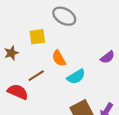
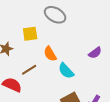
cyan semicircle: (76, 77) -> (66, 71), turned 78

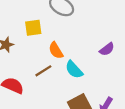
brown line: (29, 70) -> (43, 71), moved

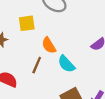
brown line: (43, 71) -> (37, 65), turned -35

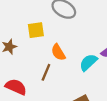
cyan semicircle: (66, 64) -> (88, 62), moved, turned 90

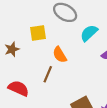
cyan semicircle: (88, 62) -> (89, 33), moved

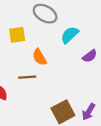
brown line: (48, 74) -> (27, 77), turned 63

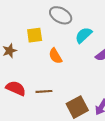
brown line: (27, 77) -> (44, 91), moved

